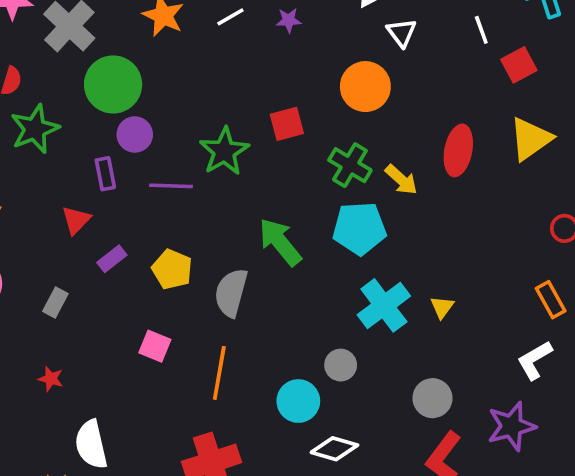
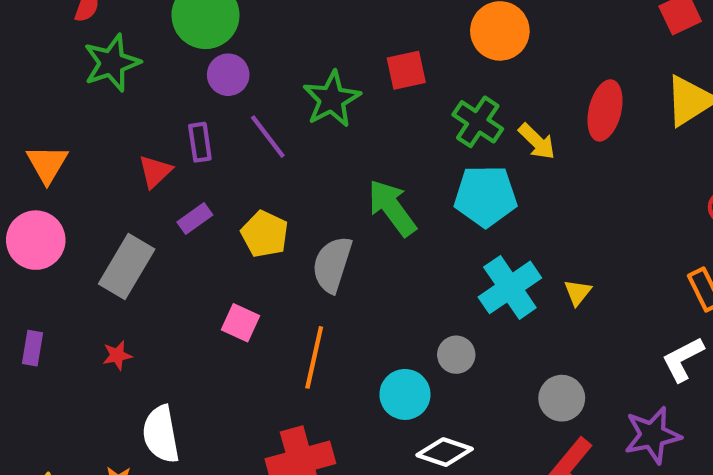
purple rectangle: (105, 174) -> (200, 142), moved
purple line: (171, 186) -> (268, 137), turned 48
gray rectangle: (55, 302) -> (127, 266), size x1.8
red star: (51, 379) -> (117, 355), turned -30

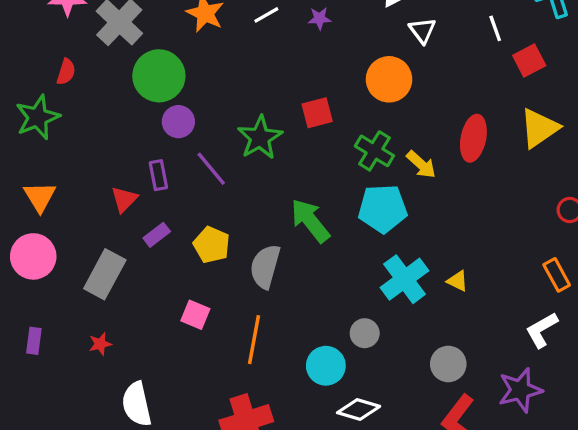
green star: (112, 63) -> (38, 117), moved
yellow triangle: (578, 292) -> (458, 281), turned -40

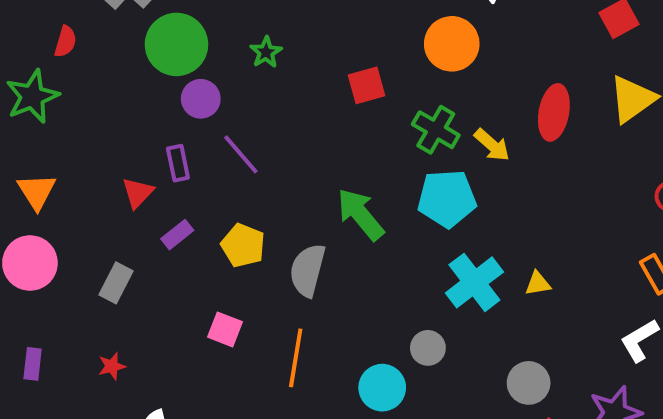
green star: (260, 138) -> (266, 52), moved, size x0.6
gray rectangle: (105, 274) -> (116, 283), size x0.7
yellow triangle: (458, 281) -> (538, 284), turned -35

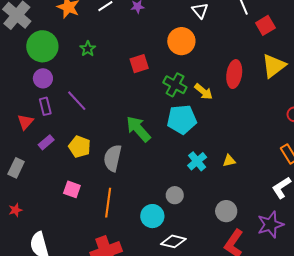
purple circle: (201, 99) -> (43, 78), moved
cyan cross: (474, 282) -> (197, 161), size x0.7

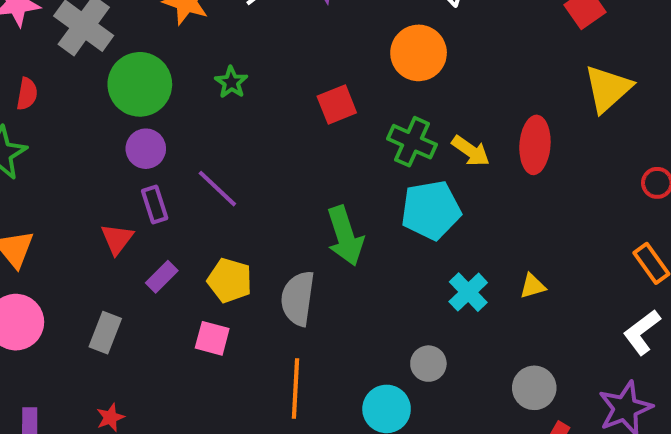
red ellipse: (234, 74) -> (535, 145), moved
green arrow: (138, 129) -> (345, 236), turned -152
pink square: (72, 189) -> (212, 338), moved

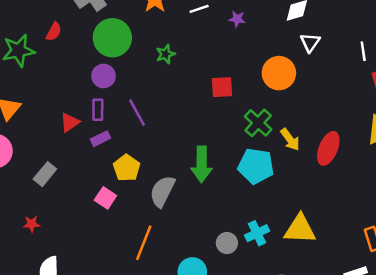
red semicircle: (27, 94) -> (54, 32), moved
purple rectangle: (162, 277) -> (100, 139), moved
yellow triangle: (533, 286) -> (300, 229), size x2.0
cyan cross: (468, 292) -> (257, 233), moved
gray circle: (428, 364) -> (227, 243), moved

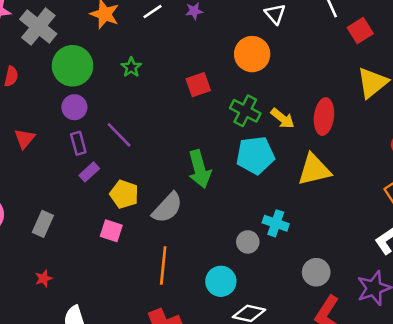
red triangle: (70, 122) -> (24, 139), moved
gray semicircle: (162, 191) -> (167, 208), turned -148
yellow triangle: (300, 229) -> (314, 170), moved
cyan cross: (257, 233) -> (276, 223), turned -30

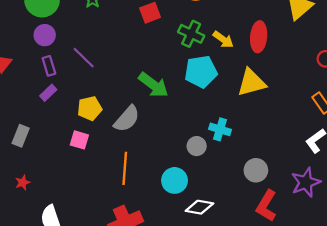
green arrow: (200, 169) -> (153, 85), turned -36
purple rectangle: (89, 172) -> (48, 93), moved
yellow pentagon: (124, 194) -> (90, 108), turned -30

